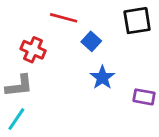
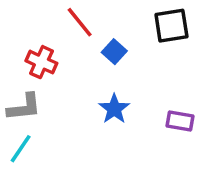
red line: (64, 18) -> (80, 22), turned 36
blue star: (102, 77) -> (114, 109), moved

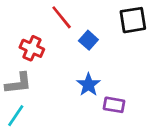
purple rectangle: (180, 121) -> (114, 105), moved

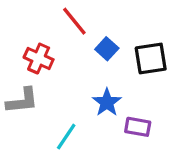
black square: (133, 20) -> (151, 59), moved
cyan line: (16, 116) -> (66, 137), moved

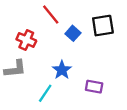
black square: (151, 59) -> (103, 26), moved
blue star: (107, 102) -> (62, 70), moved

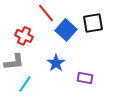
blue square: (73, 33) -> (66, 30), size x1.5
cyan line: (45, 93) -> (25, 84), moved

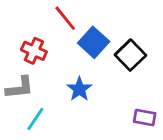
black square: (93, 23) -> (130, 55), moved, turned -35
purple rectangle: (85, 78) -> (145, 117), moved

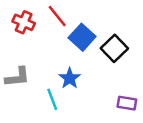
red cross: (34, 51) -> (24, 22), moved
cyan line: (35, 119) -> (52, 99), moved, turned -55

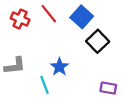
blue square: (82, 37) -> (82, 17), moved

